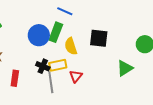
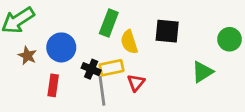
blue circle: (39, 35) -> (61, 47), moved

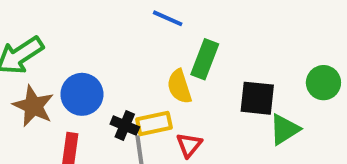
green rectangle: (109, 23) -> (205, 59), moved
black square: (167, 31) -> (257, 98), moved
brown star: (27, 56) -> (33, 106), size x1.5

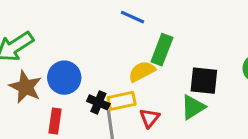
yellow semicircle: (179, 87) -> (142, 71), turned 80
green triangle: (285, 129) -> (193, 107), moved

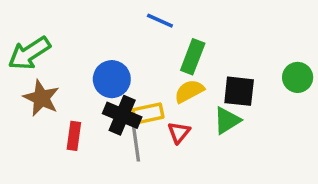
yellow semicircle: (142, 71) -> (189, 91), moved
blue circle: (64, 78) -> (112, 79), moved
black cross: (98, 102) -> (122, 115), size x1.5

